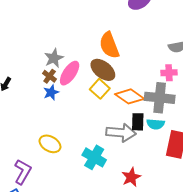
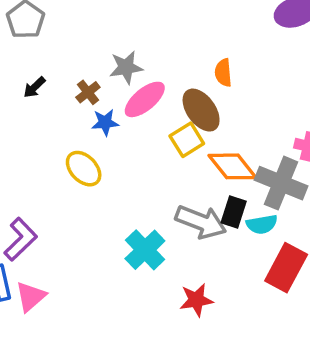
orange semicircle: (109, 45) -> (223, 73), size x0.6
brown cross: (50, 76) -> (88, 92), moved
cyan semicircle: (156, 124) -> (262, 224), turned -30
yellow ellipse: (50, 144) -> (84, 169), moved

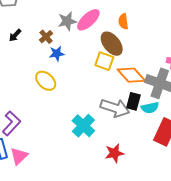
pink ellipse: (145, 99) -> (88, 20), moved
yellow square: (187, 140) -> (104, 61), turned -36

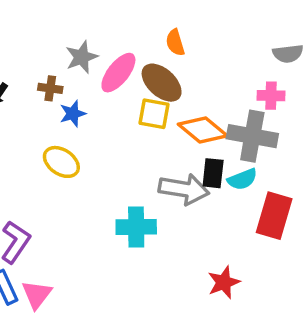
pink ellipse: (88, 20) -> (118, 73), moved
brown cross: (46, 37) -> (50, 88), turned -32
cyan cross: (83, 126) -> (136, 227), turned -35
red star: (114, 153) -> (224, 282), moved

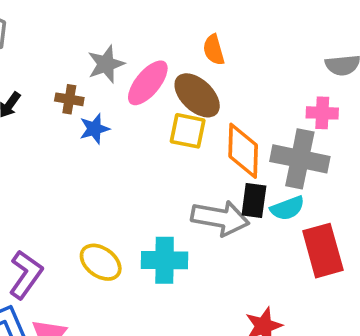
orange diamond: (203, 130) -> (243, 151), turned 51
yellow ellipse: (61, 162) -> (101, 262), moved
red rectangle: (274, 216) -> (323, 251), turned -33

